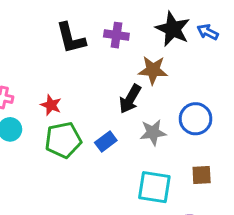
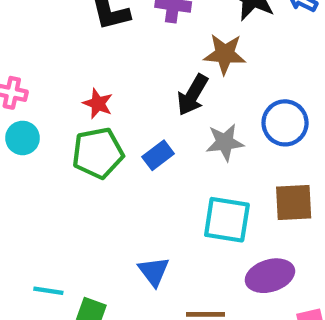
red star: (51, 105) -> (98, 104), moved
brown square: (202, 175) -> (294, 203), size x1.4

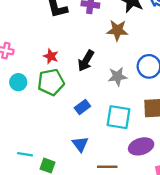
black arrow: (192, 95) -> (86, 61), moved
cyan circle: (23, 138) -> (18, 82), moved
blue rectangle: (158, 155) -> (82, 107), moved

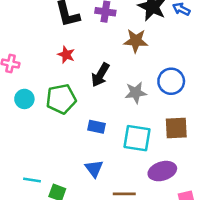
red star: (51, 56) -> (66, 55), moved
blue rectangle: (82, 107) -> (97, 127), turned 49

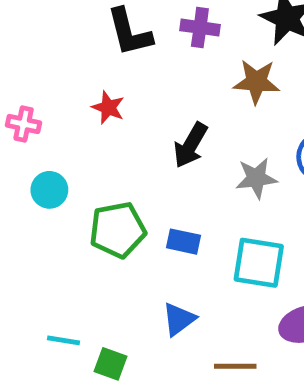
red star: (66, 55) -> (108, 108), moved
green pentagon: (61, 99) -> (118, 230), moved
blue triangle: (94, 169) -> (179, 319), turned 30

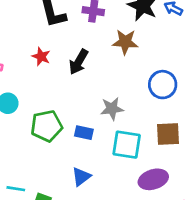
black arrow: (191, 145) -> (79, 62), moved
gray star: (256, 178) -> (112, 109), moved

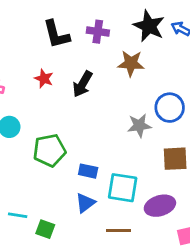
gray star: (112, 109) -> (139, 126), moved
blue rectangle: (84, 133) -> (88, 171), moved
cyan square: (127, 145) -> (123, 188), moved

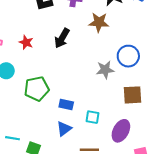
red star: (44, 79) -> (26, 42), moved
cyan square: (123, 188) -> (92, 117), size x0.6
purple ellipse: (160, 206) -> (121, 131), turned -45

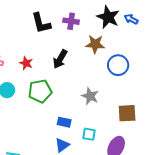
blue circle: (128, 56) -> (118, 65), moved
gray star: (105, 70) -> (90, 96), moved, turned 30
green pentagon: (37, 89) -> (40, 91), moved

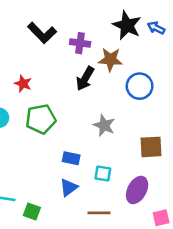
purple cross: (71, 21) -> (80, 43), moved
black L-shape: (41, 23) -> (42, 33), turned -30
black arrow: (60, 59) -> (85, 79), moved

